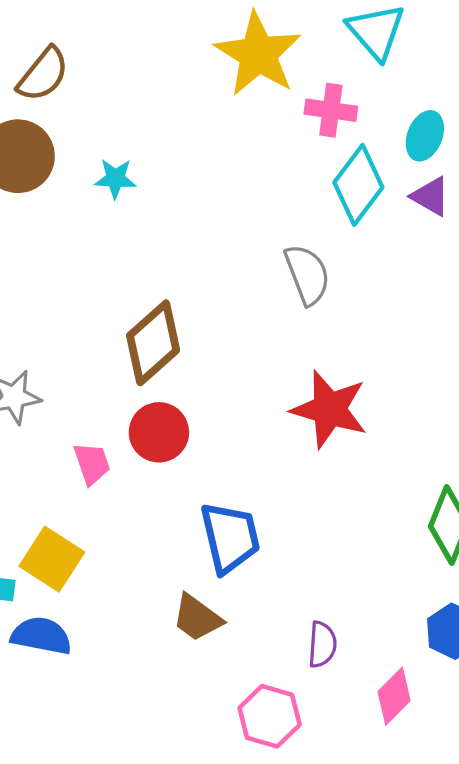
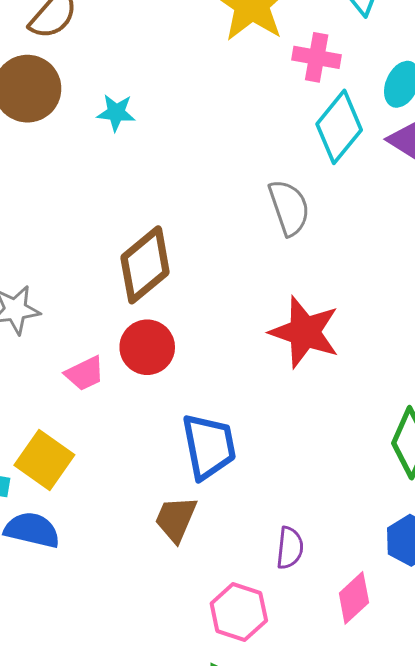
pink trapezoid: (92, 463) -> (85, 373), turned 81
brown trapezoid: (197, 618) -> (176, 519), turned 75

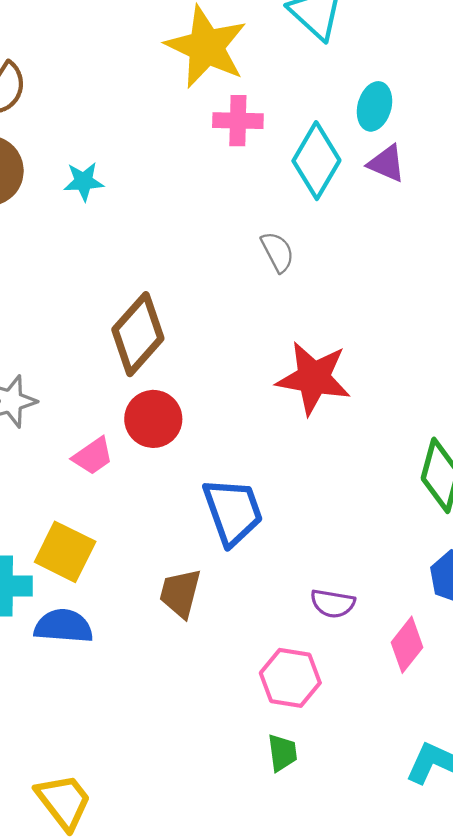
pink cross: (317, 57) -> (238, 121), moved
gray semicircle: (289, 208) -> (278, 252), size x0.7
brown trapezoid: (176, 519) -> (180, 593), moved
purple semicircle: (290, 548) -> (333, 603), turned 102

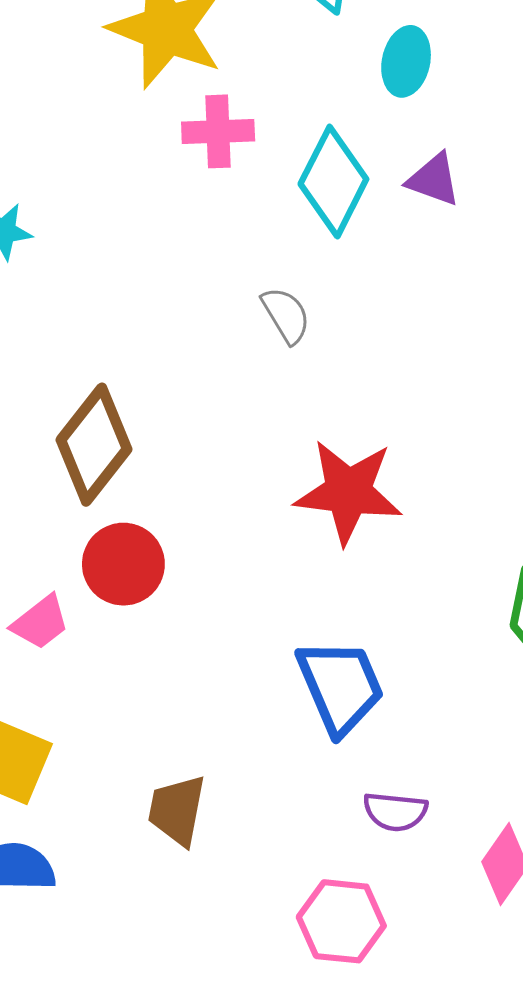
cyan ellipse: (374, 106) -> (406, 61), moved
blue trapezoid: (233, 511) -> (340, 686), moved

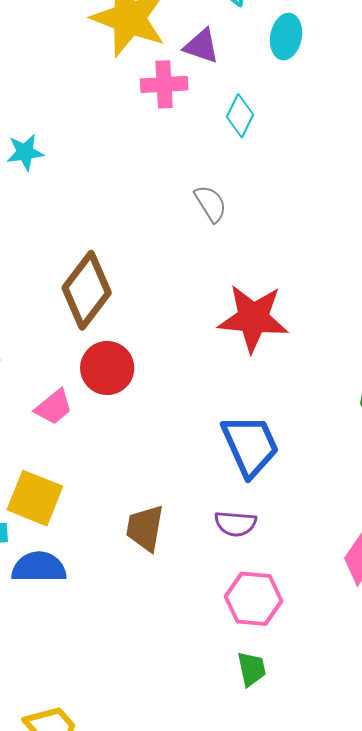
purple triangle: (434, 180) -> (201, 46), moved
cyan diamond: (333, 182) -> (240, 116), size x0.6
purple semicircle: (395, 812) -> (235, 524), moved

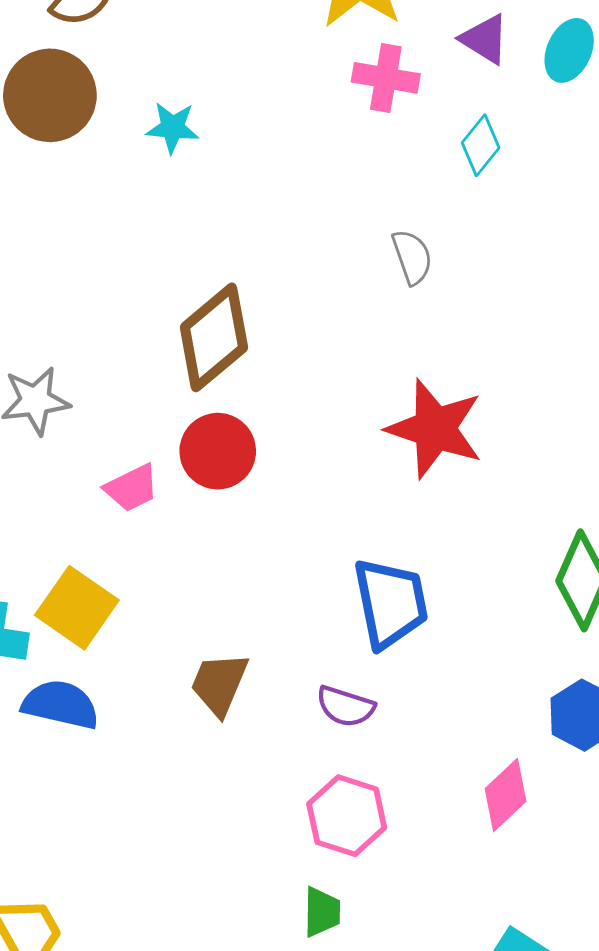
purple triangle: (201, 46) -> (485, 39), moved

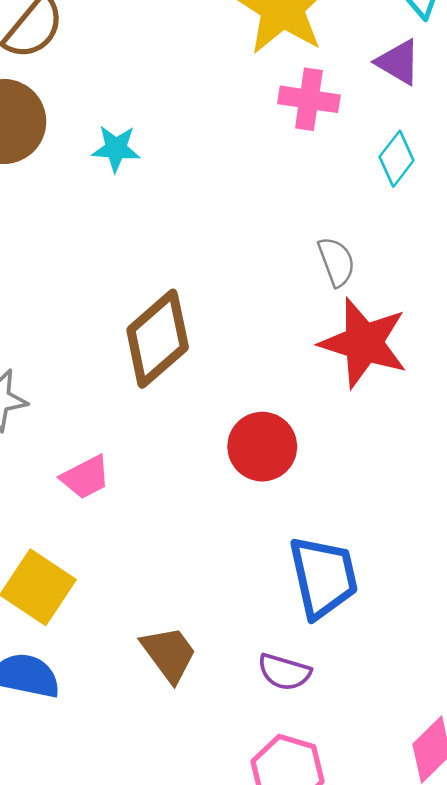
red star: (435, 429) -> (364, 343), moved
red circle: (218, 451) -> (262, 447), moved
brown trapezoid: (219, 684) -> (169, 654), turned 122

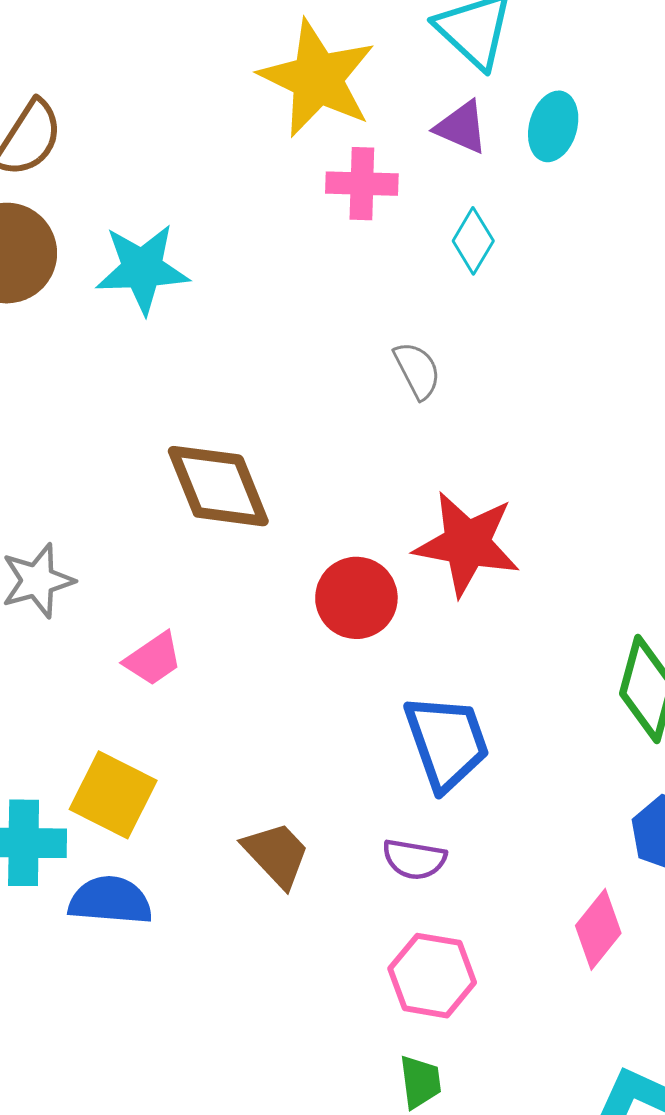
cyan star: (116, 149) -> (142, 269), size x1.6
brown diamond: (158, 339) -> (218, 486), turned -64
red star: (364, 343) -> (467, 544), moved

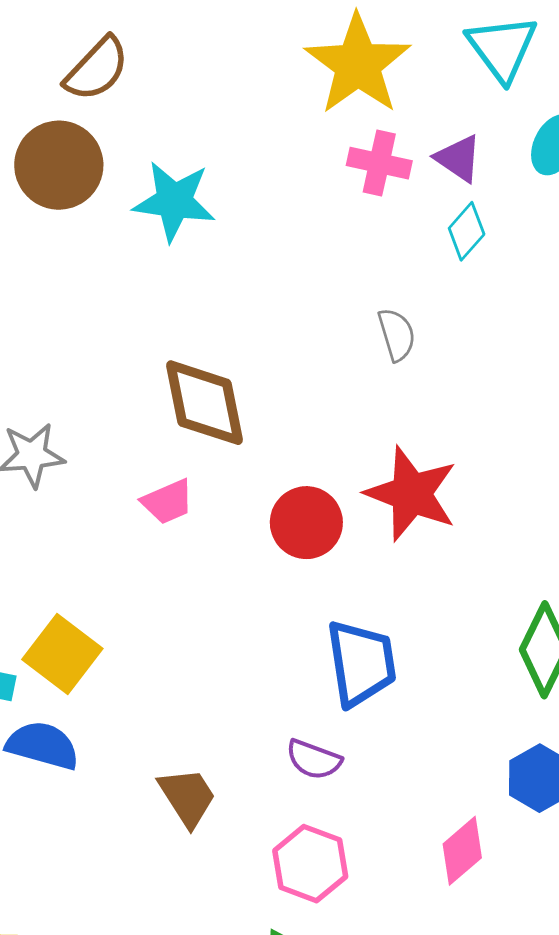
purple triangle: (462, 127) -> (458, 158), moved
pink trapezoid: (153, 659) -> (168, 502), moved
brown trapezoid: (276, 854) -> (187, 797), moved

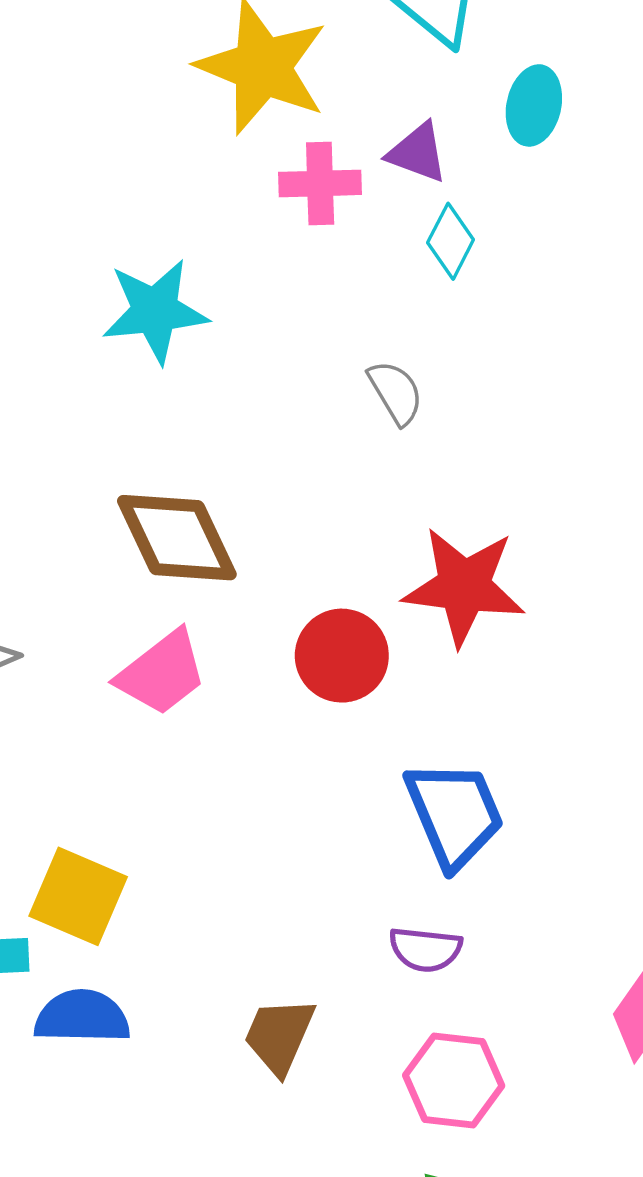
cyan star: (174, 201) -> (155, 311), moved
pink trapezoid: (168, 502) -> (162, 673), size x1.4
brown trapezoid: (187, 797) -> (279, 1036), turned -110

